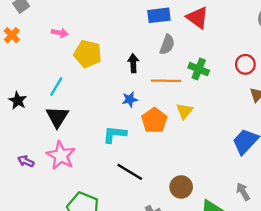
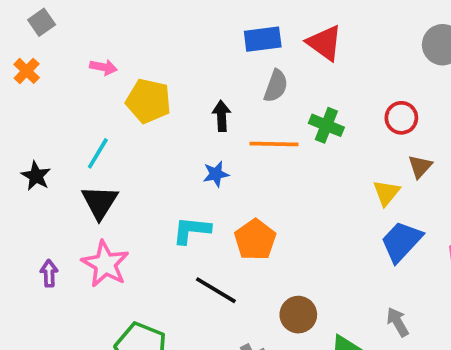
yellow triangle: (185, 111) -> (386, 193), moved
orange pentagon: (154, 120) -> (255, 240), moved
purple arrow: (26, 161) -> (49, 273), turned 63

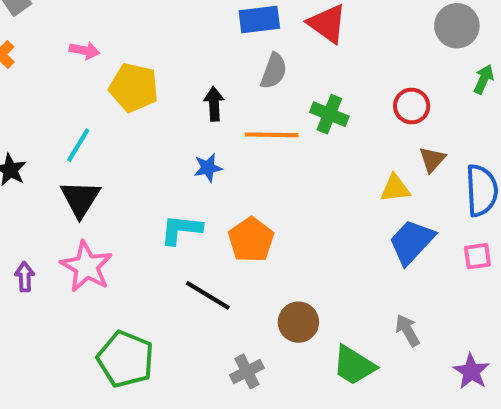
yellow triangle: (386, 193) -> (395, 188), turned 44

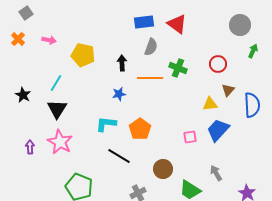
pink arrow: (84, 50) -> (49, 40), moved
pink square: (477, 256) -> (190, 137), moved

